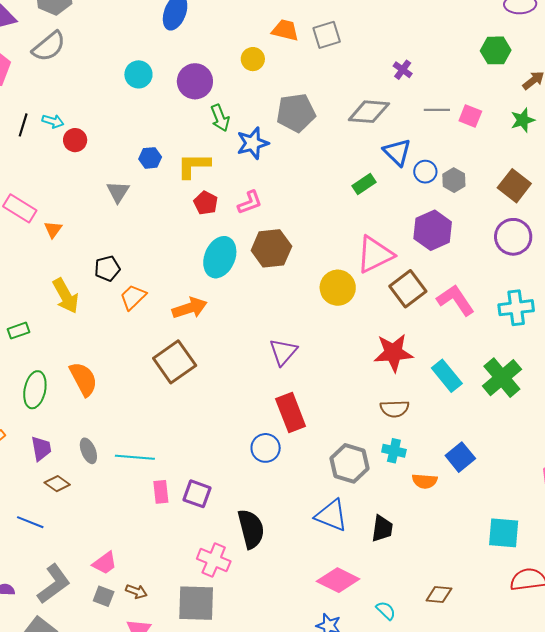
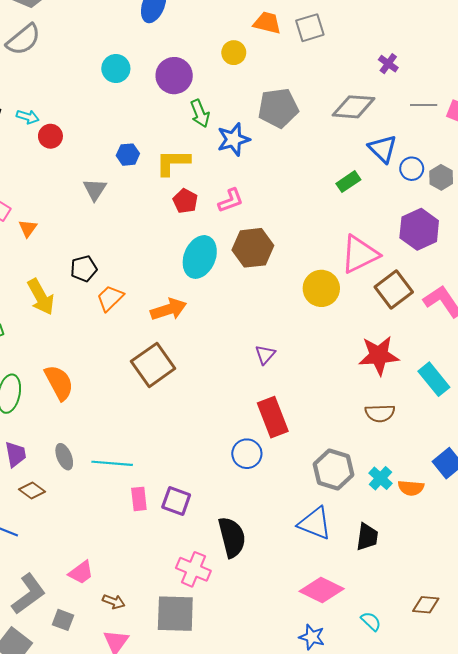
purple triangle: (283, 352) -> (265, 355), size x0.7
cyan cross: (394, 451) -> (380, 478), moved, turned 30
gray square: (104, 596) -> (63, 620), moved

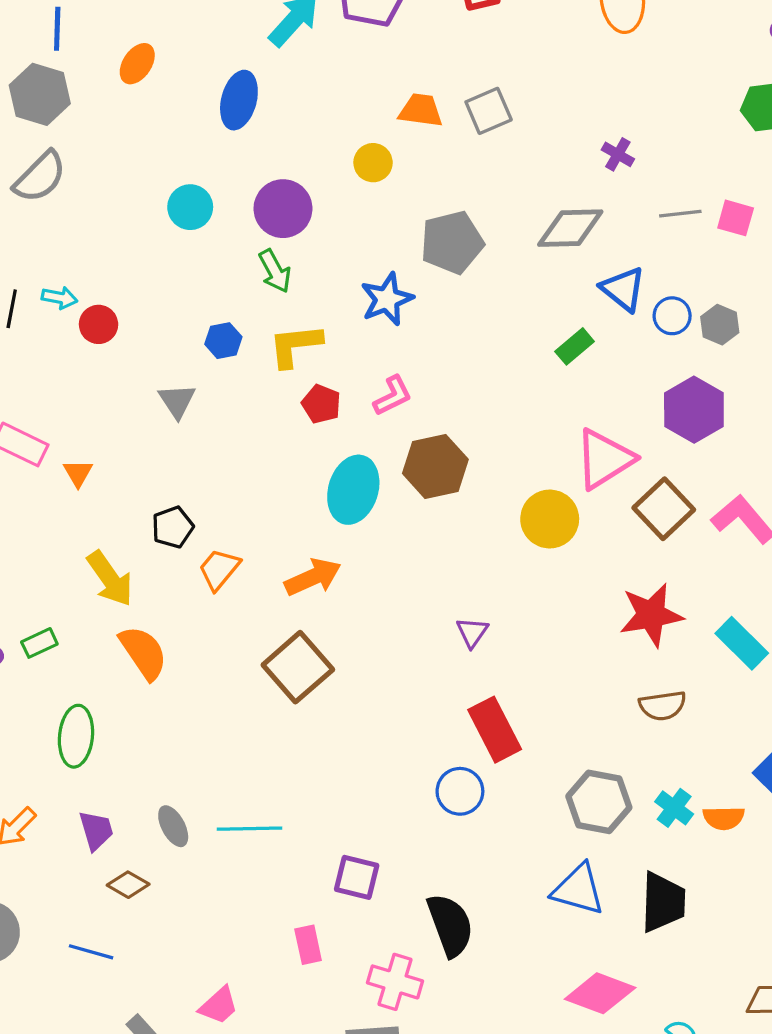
green arrow: (200, 113) -> (275, 271), moved
orange semicircle: (59, 383) -> (143, 653), moved
pink rectangle: (139, 499) -> (308, 945), moved
black trapezoid: (367, 537) -> (663, 902), size x1.4

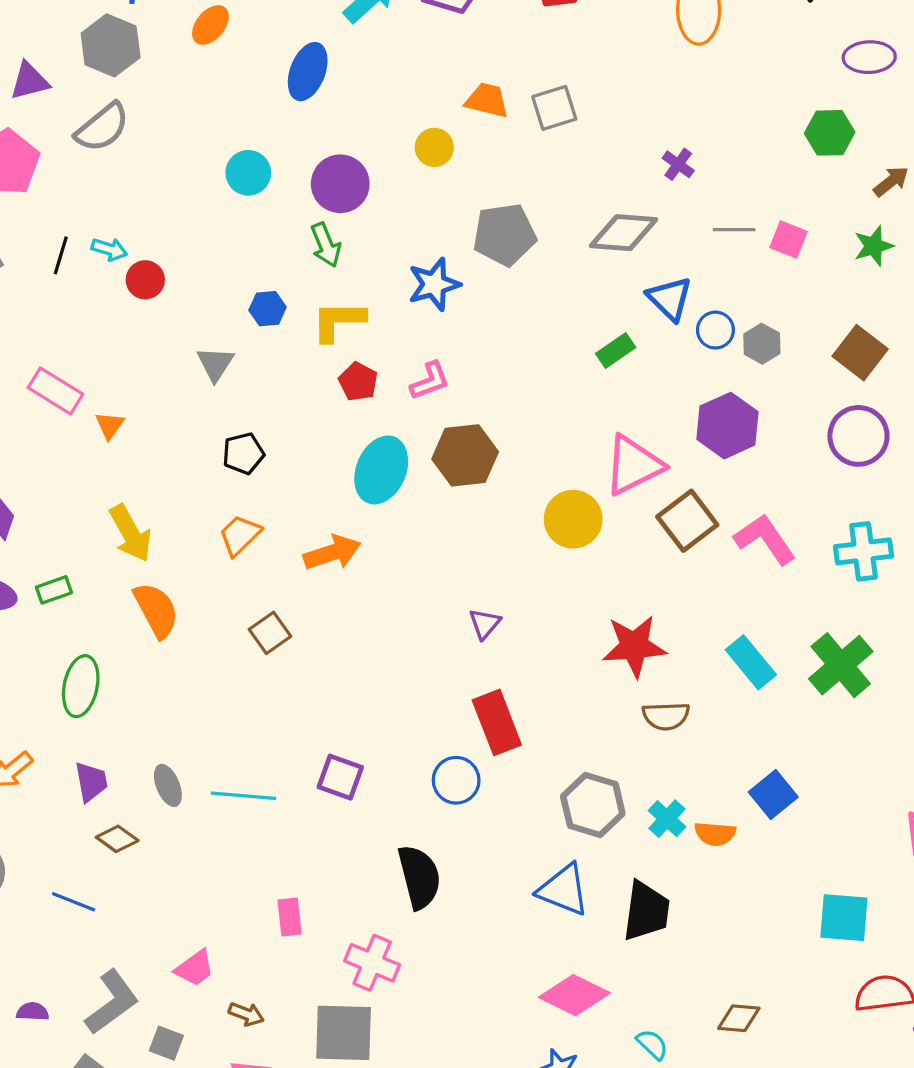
black pentagon: (173, 527) -> (243, 453), moved
red star: (651, 615) -> (634, 646), moved
brown square: (298, 667) -> (270, 633), moved, size x0.6
purple square: (357, 877) -> (340, 777), moved
black semicircle: (450, 925) -> (419, 877), moved

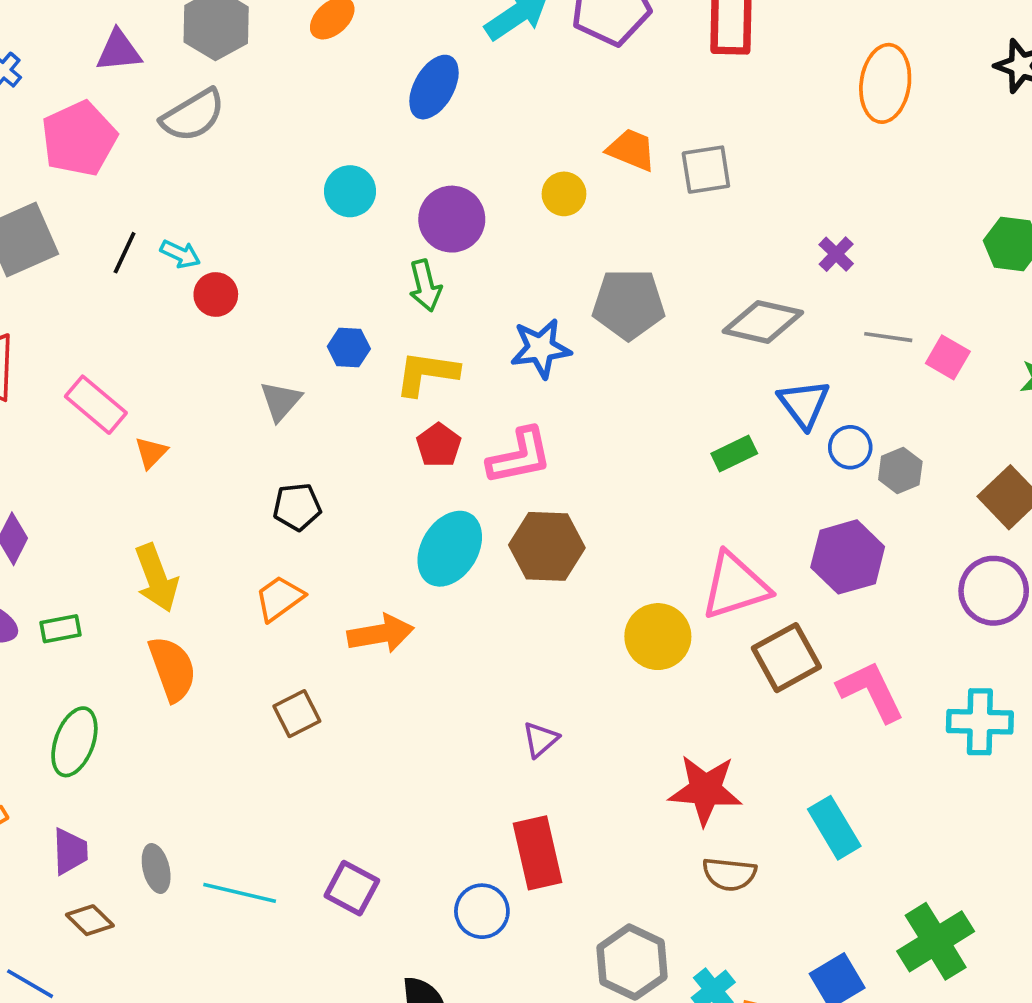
pink L-shape: (430, 381) -> (520, 456), size x1.4
green cross: (841, 665) -> (936, 941), moved

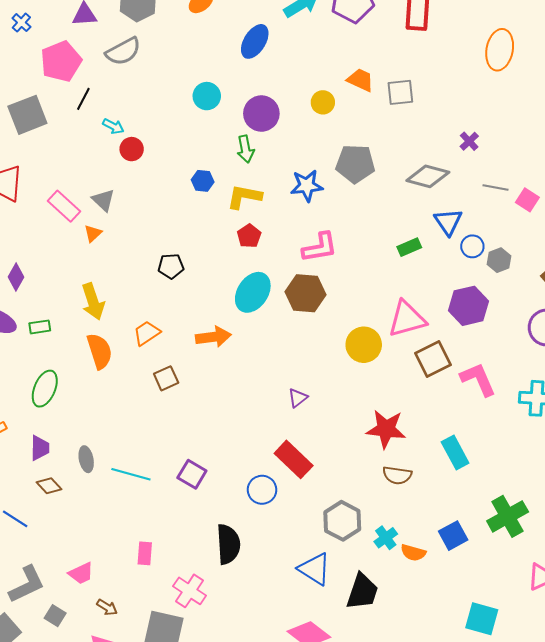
black line: (125, 253) -> (83, 99), moved
gray triangle: (281, 401) -> (103, 200), moved, turned -30
pink L-shape: (520, 456) -> (320, 247), moved
orange trapezoid: (279, 598) -> (147, 333), moved
red rectangle: (538, 853) -> (294, 459), turned -36

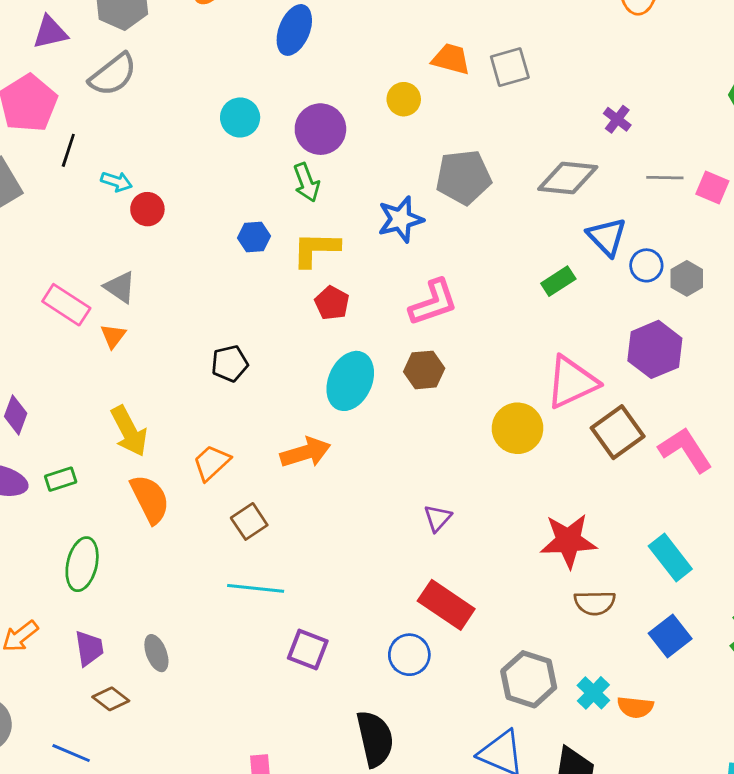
brown hexagon: (306, 293) -> (424, 370), size x0.7
cyan line: (131, 474) -> (256, 588), moved
blue square: (453, 536) -> (670, 636), moved

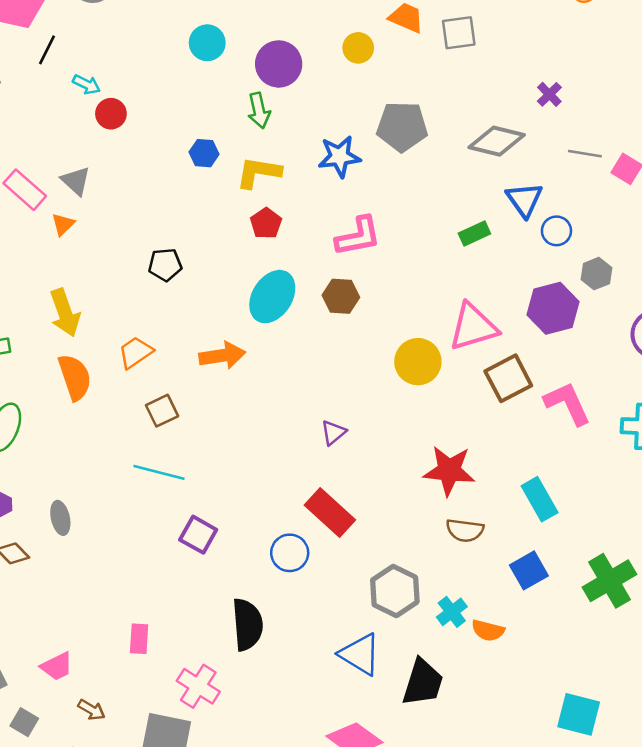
gray hexagon: (687, 278) -> (596, 274), moved

